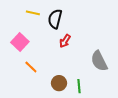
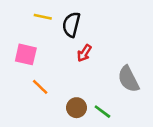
pink square: (20, 42) -> (26, 54), turned -30
green line: (79, 86) -> (102, 112), turned -48

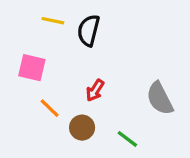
red arrow: (84, 53) -> (95, 90), moved
brown circle: (76, 108) -> (82, 128), moved

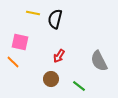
orange line: (50, 108) -> (13, 62), moved

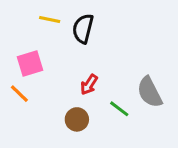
pink square: (20, 42) -> (30, 63), turned -30
green line: (79, 86) -> (119, 109), moved

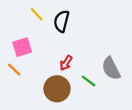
yellow line: (50, 19) -> (37, 14), turned 35
brown circle: (77, 119) -> (57, 89), size x1.5

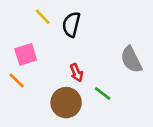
red arrow: (66, 63) -> (76, 73), turned -56
gray semicircle: (111, 69) -> (131, 60), moved

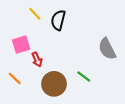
red arrow: (76, 73) -> (37, 59), moved
orange line: (17, 80) -> (15, 79), moved

